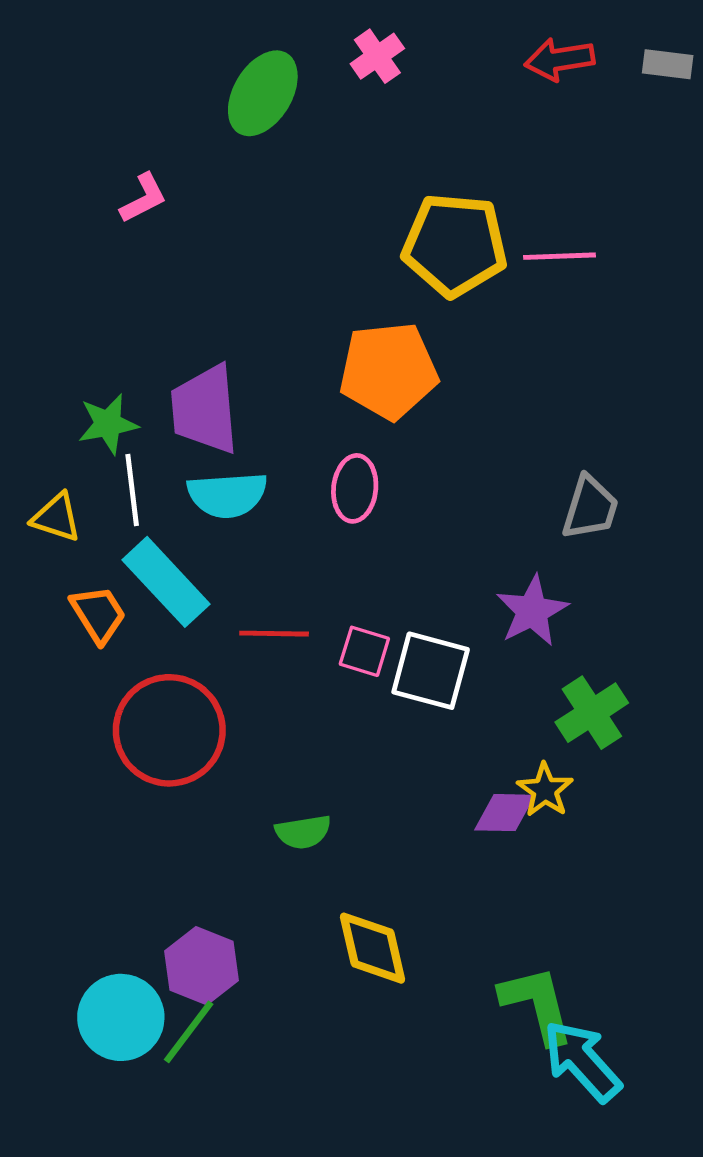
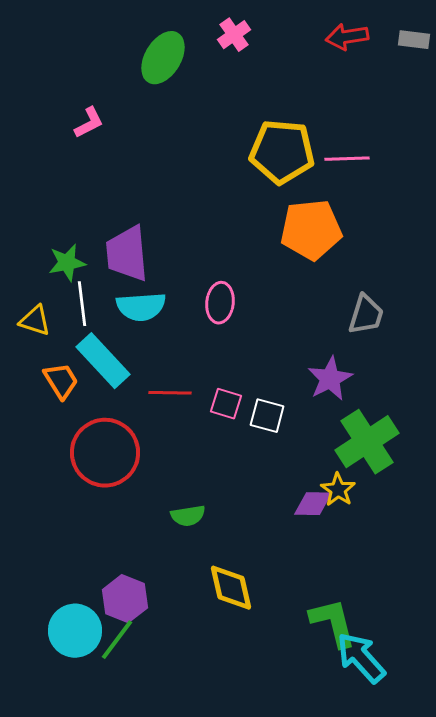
orange pentagon: (389, 371) -> (311, 230), moved
white square: (431, 671) -> (267, 416), size x0.7
green cross: (592, 713) -> (367, 442), size x1.4

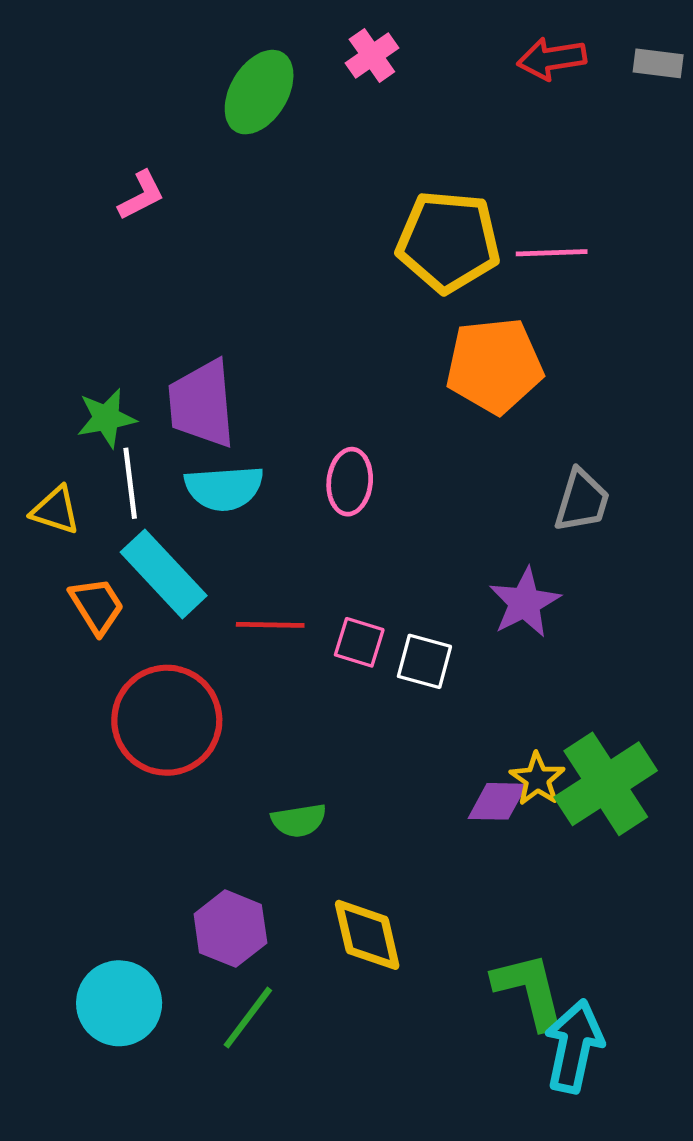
green cross: (367, 442) -> (606, 784), moved
purple hexagon: (125, 599) -> (230, 929), moved
green line: (117, 640) -> (248, 1018), moved
cyan arrow: (361, 658) -> (574, 1046), turned 54

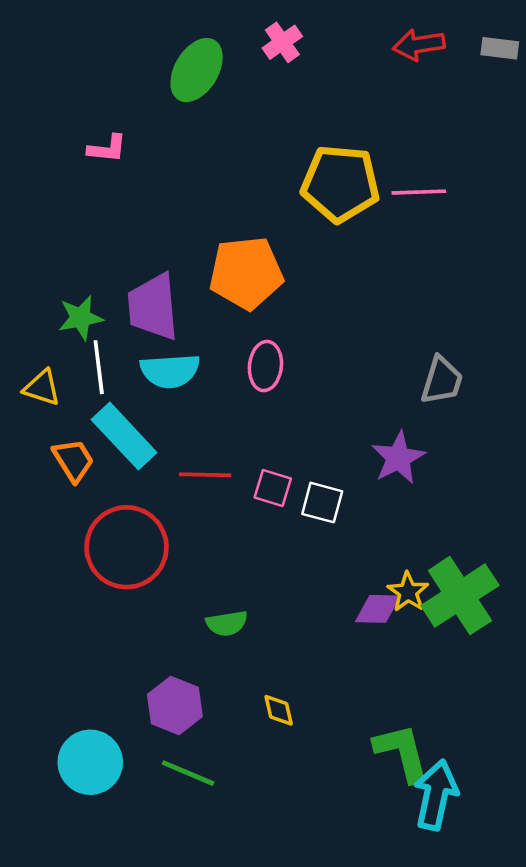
pink L-shape: (141, 195) -> (107, 149), turned 33
orange pentagon: (494, 366) -> (246, 273), moved
yellow diamond: (367, 935) -> (279, 710), size x0.6
green line: (248, 1018) -> (188, 773), turned 76

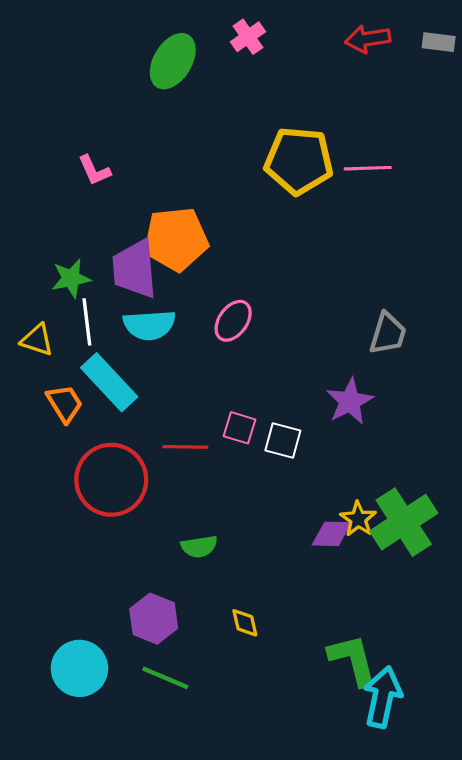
pink L-shape: (107, 149) -> (94, 170), moved, turned 60
orange pentagon: (246, 273) -> (176, 239), moved
pink ellipse: (265, 366) -> (233, 321), turned 30
red line: (205, 475) -> (185, 447), moved

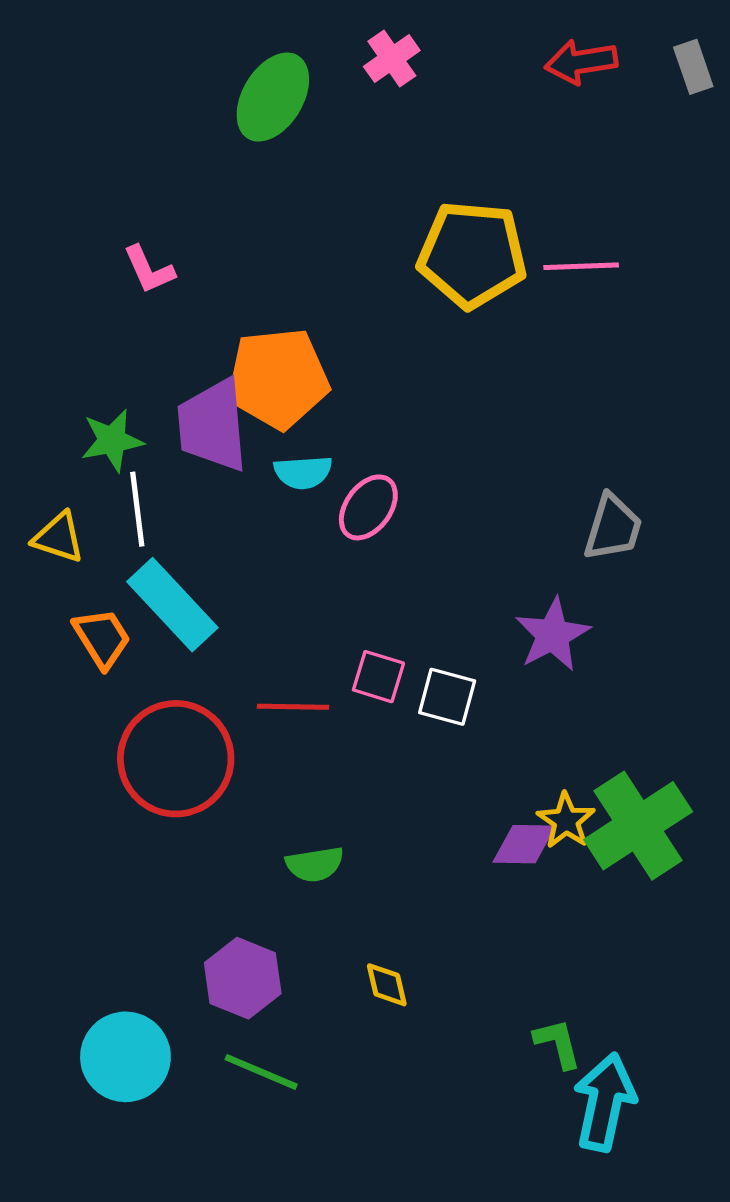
gray rectangle: (439, 42) -> (693, 67), turned 64
cyan semicircle: (149, 325) -> (303, 472), moved, size x0.7
green L-shape: (353, 660) -> (558, 1043), size x0.6

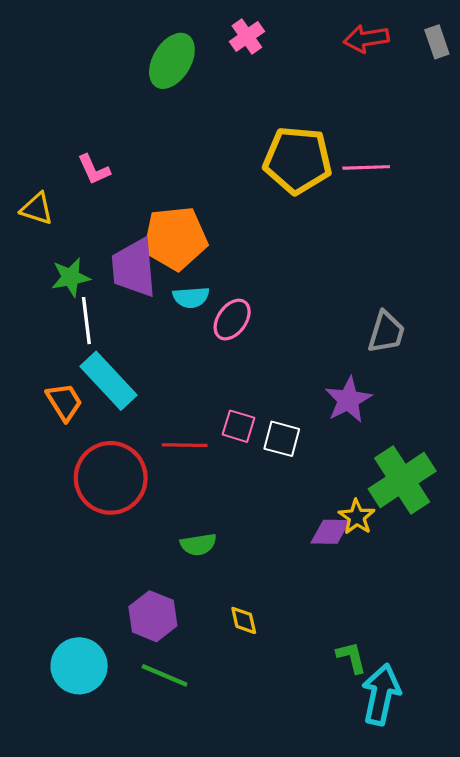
yellow triangle: (58, 538) -> (37, 209), moved
green cross: (638, 826) -> (402, 480), moved

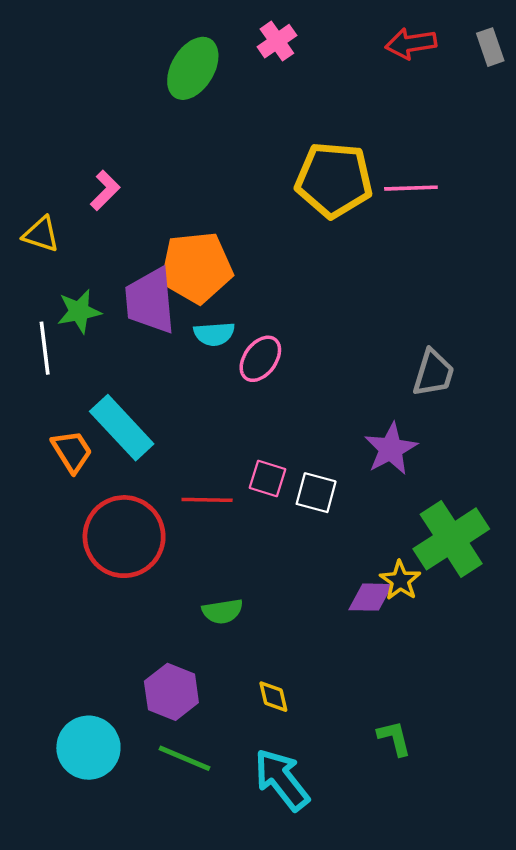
pink L-shape: (94, 170) -> (105, 190), turned -111
white line: (86, 321) -> (45, 348), moved
cyan arrow: (381, 694) -> (282, 780), moved, turned -50

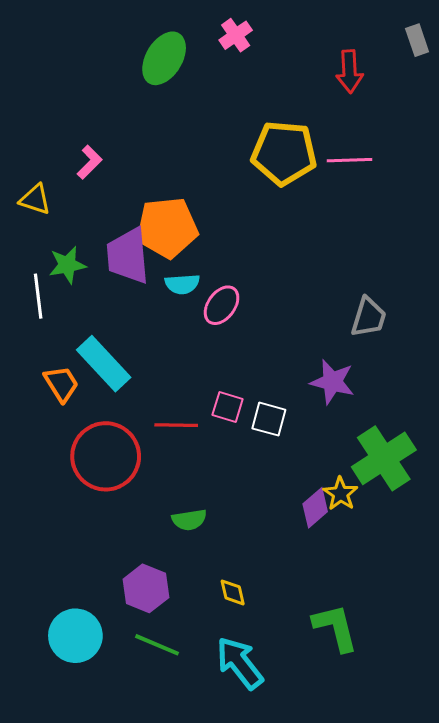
red arrow: (411, 43) -> (349, 71), moved, turned -84
purple star: (391, 449) -> (332, 382), turned -30
purple diamond: (371, 597) -> (315, 508), turned -42
green L-shape: (394, 738) -> (335, 628), size x1.6

